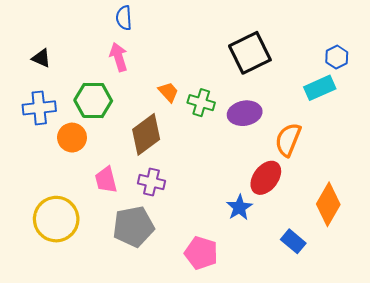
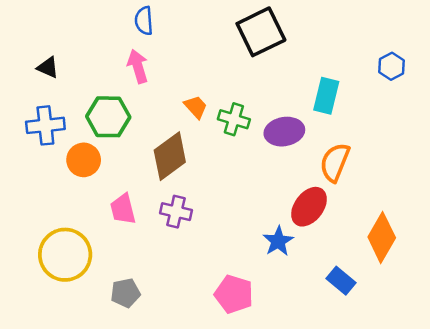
black square: (250, 53) -> (261, 32), moved
cyan rectangle: (320, 88) -> (326, 96), moved, turned -52
gray pentagon: (133, 226) -> (125, 293), moved, size x0.6

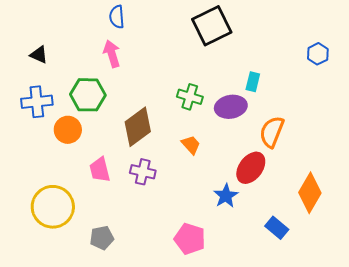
cyan rectangle: (326, 96) -> (253, 82), moved, size x0.7
orange trapezoid: (196, 107) -> (191, 145), moved

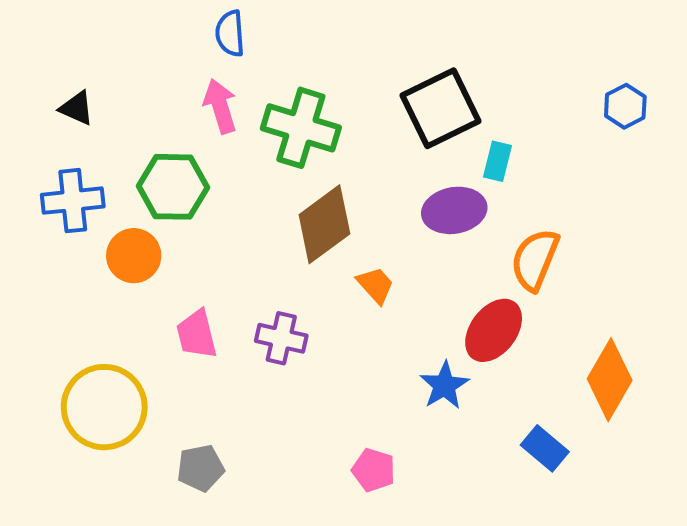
black square: (212, 26) -> (440, 108), moved
green cross: (190, 97) -> (301, 128), moved, size x1.5
brown diamond: (138, 127) -> (324, 224), moved
pink pentagon: (190, 239) -> (374, 470), size x0.7

